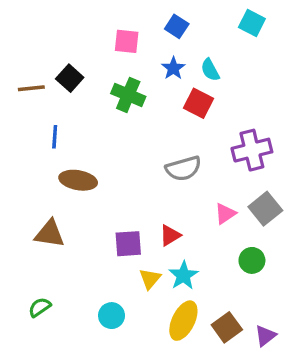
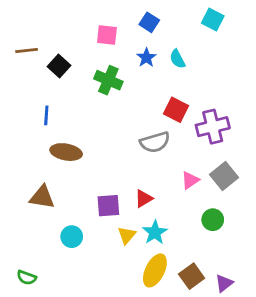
brown line: (31, 88) -> (27, 50), moved
red square: (198, 103) -> (176, 110), moved
green semicircle: (40, 307) -> (27, 278), moved, turned -126
cyan circle: (112, 316) -> (72, 237), moved

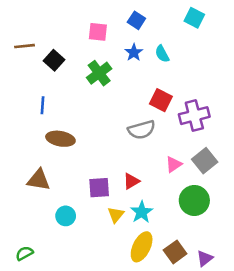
green cross: (108, 80) -> (99, 73), turned 30
green circle: (213, 220) -> (194, 200), size x1.5
green semicircle: (27, 278) -> (24, 253), turned 132

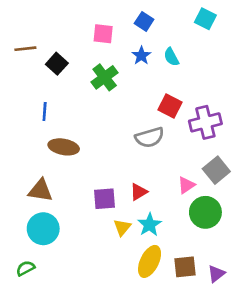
pink triangle: (174, 164) -> (186, 185), moved
cyan circle: (66, 216) -> (43, 229), moved, size x1.5
brown square: (175, 252) -> (185, 267), turned 30

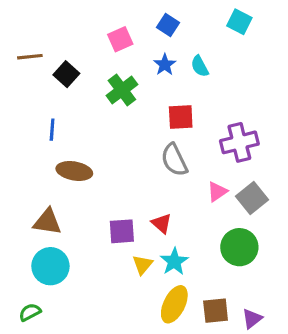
pink square: (103, 34) -> (120, 39), turned -30
red square: (170, 106) -> (181, 117), moved, turned -30
gray semicircle: (150, 137) -> (174, 160), turned 80
pink triangle: (186, 185) -> (217, 192), moved
red triangle: (139, 192) -> (162, 223), turned -48

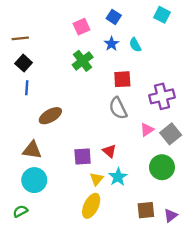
black square: (66, 74) -> (24, 63), moved
blue line: (52, 130) -> (27, 88), moved
brown ellipse: (74, 171) -> (50, 116), turned -40
yellow ellipse: (174, 304) -> (91, 206), moved

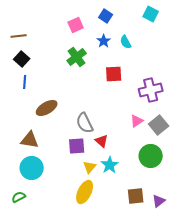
gray semicircle: (118, 108) -> (85, 123), moved

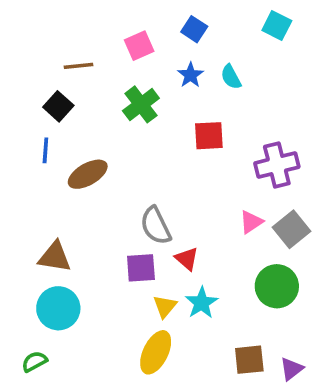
brown line: (19, 36) -> (78, 66), moved
black square: (22, 59) -> (58, 106), moved
brown ellipse: (47, 108) -> (88, 174), moved

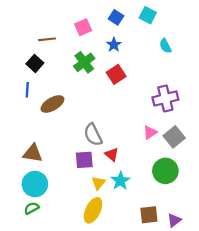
cyan square: (277, 25) -> (148, 15), moved
cyan semicircle: (231, 77) -> (165, 46), moved
red square: (209, 136) -> (116, 74), moved, turned -30
green semicircle: (34, 362) -> (32, 208), moved

